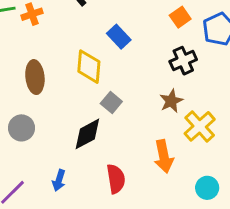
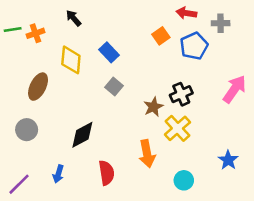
black cross: (183, 61) -> (181, 94), moved
yellow diamond: (89, 67) -> (71, 60), moved
brown ellipse: (35, 77) -> (38, 87), turned 32
gray square: (111, 102) -> (114, 87), moved

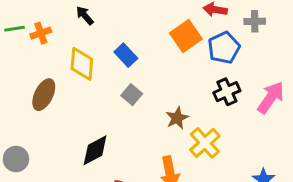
orange square: (161, 36) -> (186, 36), size x1.5
black cross: (181, 94) -> (227, 92), moved
gray circle: (27, 130) -> (16, 159), moved

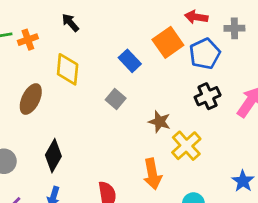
blue rectangle: (126, 55) -> (130, 61), moved
brown star: (177, 118) -> (159, 122), turned -30
black diamond: (95, 150) -> (53, 156), moved, turned -32

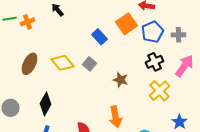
gray cross: (234, 28) -> (178, 35), moved
yellow diamond: (68, 69) -> (62, 63), moved, turned -45
yellow cross: (186, 146) -> (160, 91), moved

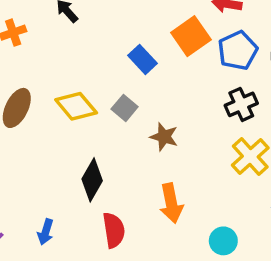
brown star: (120, 80) -> (164, 137), moved
black diamond: (46, 104) -> (92, 180), moved

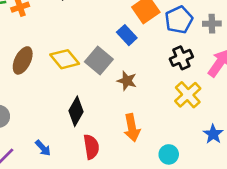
blue rectangle: (142, 59) -> (127, 35), moved
gray square: (125, 108) -> (99, 60), size x1.5
blue arrow: (45, 232) -> (43, 148), turned -60

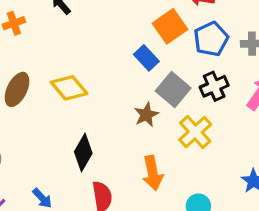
gray square: (99, 60) -> (173, 89), moved
brown star: (127, 81) -> (146, 115), turned 30
yellow cross: (188, 95) -> (195, 132), moved

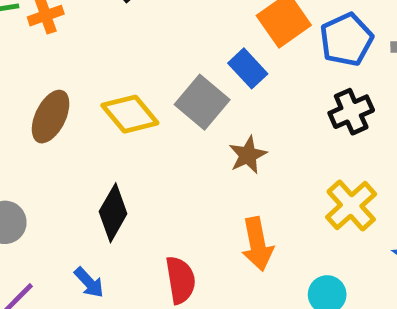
gray square: (173, 89) -> (202, 102), moved
yellow cross: (195, 132) -> (351, 206), moved
black diamond: (83, 153) -> (113, 213), moved

